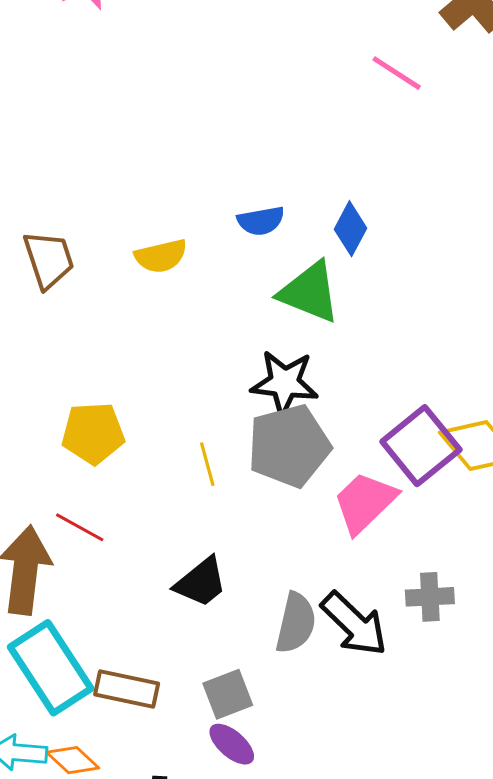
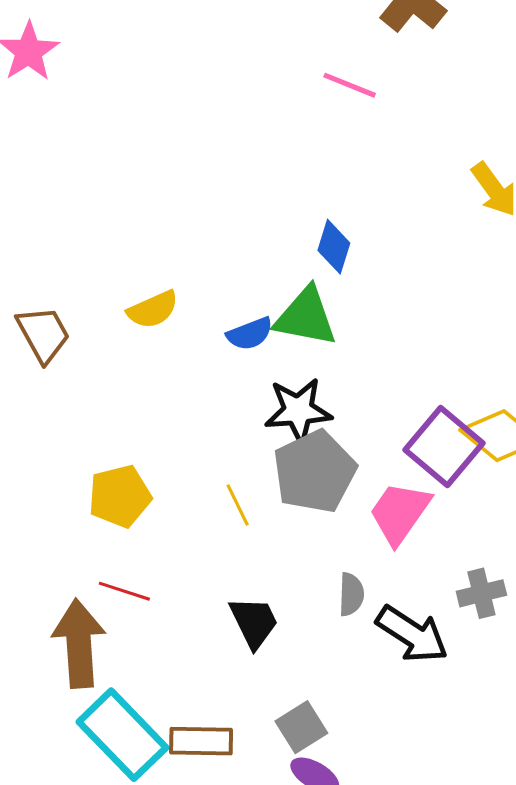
blue semicircle: (261, 221) -> (250, 334), moved
black trapezoid: (201, 582) -> (254, 622), turned -66
gray semicircle: (296, 623) -> (351, 594), moved, size x0.7

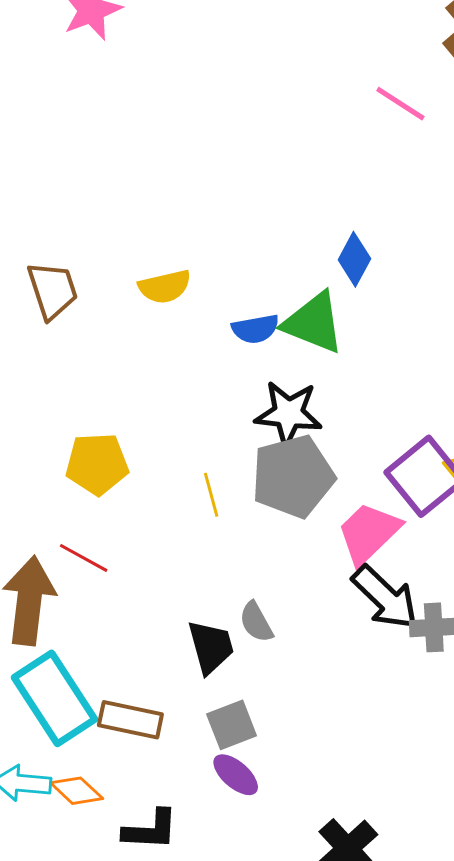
gray semicircle: (351, 594) -> (256, 622), moved, turned 138
black trapezoid: (254, 622) -> (211, 647), moved
black arrow: (412, 634) -> (385, 597), moved

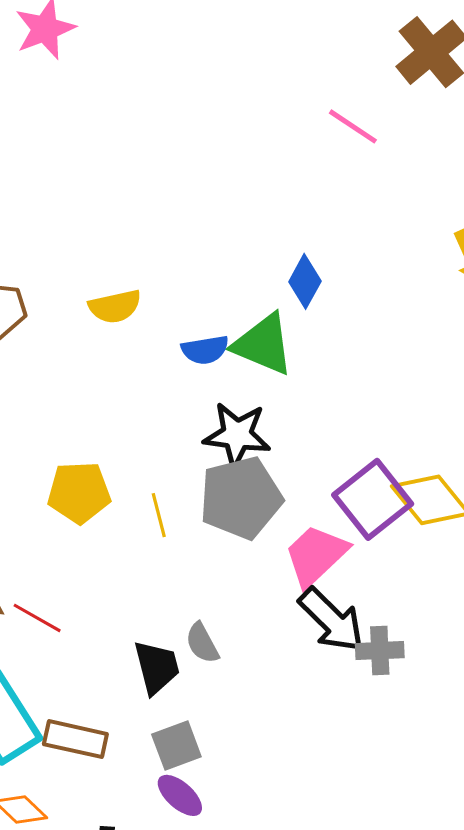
yellow pentagon: (97, 464) -> (79, 492), moved
red line: (84, 558) -> (37, 618), moved

